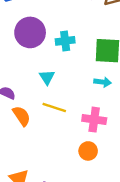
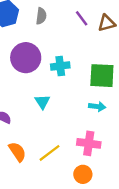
yellow line: (54, 107) -> (50, 153), moved, turned -55
orange semicircle: (22, 116) -> (17, 152), moved

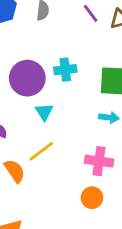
purple circle: (26, 58) -> (27, 78), moved
yellow line: (50, 153) -> (41, 151), moved

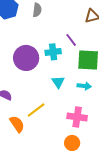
purple line: (91, 13) -> (71, 40), moved
cyan triangle: (44, 112) -> (58, 82), moved

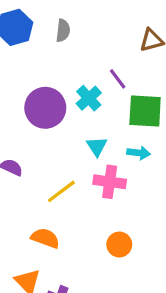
cyan cross: (53, 52) -> (89, 98), turned -35
pink cross: (77, 117) -> (110, 182), moved
orange semicircle: (17, 124) -> (45, 238), moved, turned -36

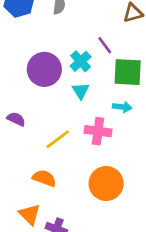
cyan triangle: (97, 146) -> (81, 91), moved
orange circle: (119, 245) -> (106, 184), size x1.6

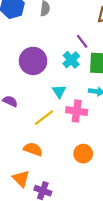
cyan cross: (81, 61) -> (71, 60), moved
cyan triangle: (81, 91) -> (59, 91), moved
orange circle: (106, 184) -> (83, 154), size x0.7

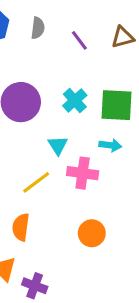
purple line: (82, 41) -> (79, 40), moved
orange semicircle: (33, 149) -> (21, 227), turned -102

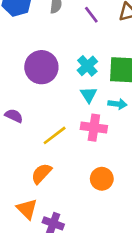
cyan triangle: (58, 145) -> (89, 95), moved
orange semicircle: (21, 227) -> (41, 174), turned 35

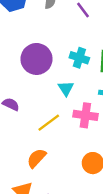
cyan cross: (87, 66) -> (79, 58), turned -30
cyan triangle: (89, 95) -> (66, 88), moved

